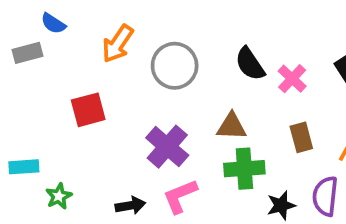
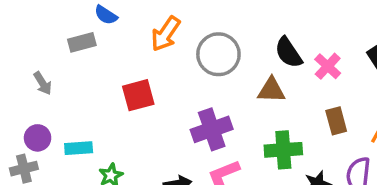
brown triangle: (232, 126) -> (271, 90), moved
purple cross: (167, 147) -> (212, 129), turned 30

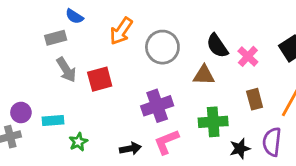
gray arrow: (43, 83) -> (66, 70), moved, size x1.4

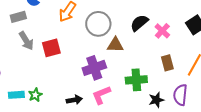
black semicircle: (217, 46) -> (139, 23), turned 84
brown triangle: (204, 75) -> (115, 45), moved
cyan rectangle: (53, 121) -> (16, 95), moved

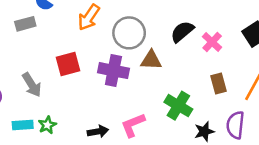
gray arrow: (26, 41) -> (32, 85), moved
purple cross: (94, 68) -> (113, 71), moved, turned 30
green cross: (136, 80) -> (178, 106), turned 35

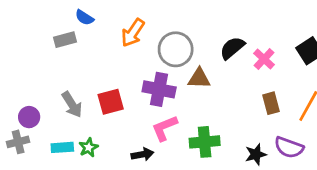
red square: (68, 64) -> (111, 102), moved
green cross: (178, 106) -> (205, 142), moved, turned -36
pink L-shape: (133, 125) -> (165, 128), moved
purple semicircle: (235, 125) -> (289, 147), turned -76

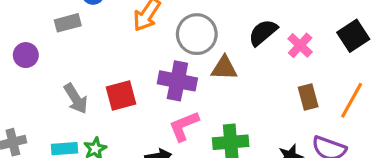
purple circle: (29, 117) -> (26, 55), moved

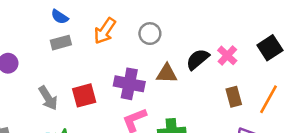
gray rectangle: (68, 23) -> (61, 43), moved
black semicircle: (263, 32) -> (198, 59), moved
gray circle: (197, 34) -> (150, 34), moved, size x0.7

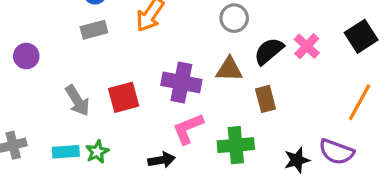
gray circle: (150, 34) -> (234, 18), moved
brown rectangle: (234, 97) -> (266, 99), moved

